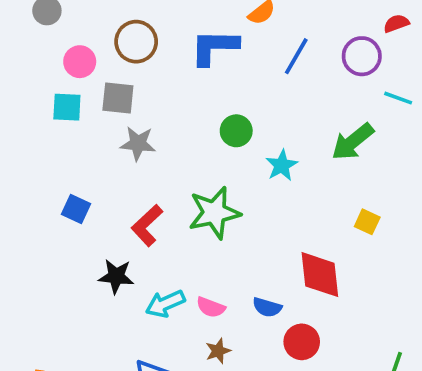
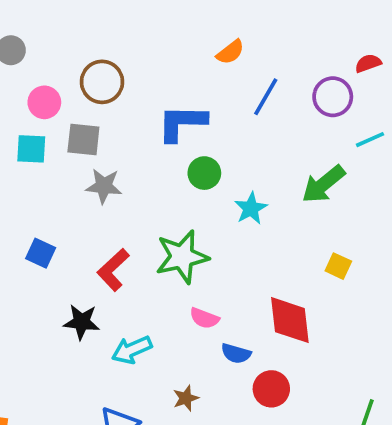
blue L-shape: (214, 47) -> (182, 123), moved
cyan line: (398, 98) -> (370, 140), turned -44
pink semicircle: (211, 307) -> (204, 318), moved

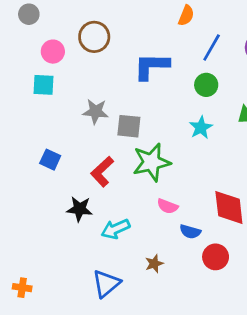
orange semicircle: (230, 52) -> (186, 16), turned -30
gray square: (83, 140) -> (129, 126), moved
green circle: (204, 173) -> (206, 85), moved

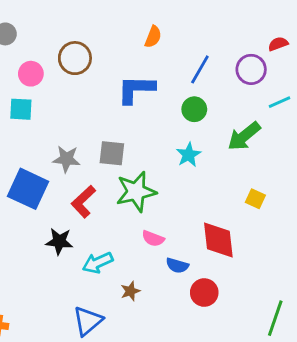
orange semicircle: (186, 16) -> (153, 37), moved
gray star: (96, 112) -> (66, 159), moved
blue square: (50, 160) -> (28, 189), size x1.8
brown star: (154, 264) -> (130, 291), moved

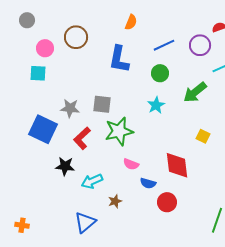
blue line: (200, 69) -> (164, 45), turned 35
blue L-shape: (136, 89) -> (119, 59), turned -80

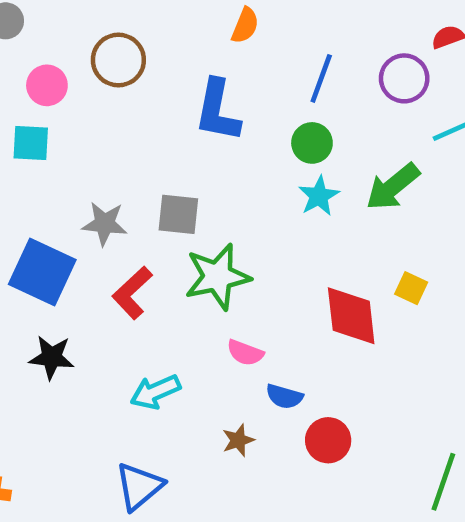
blue line: (164, 45) -> (321, 78), turned -45
cyan star: (156, 105) -> (319, 196), moved
red diamond: (177, 165) -> (351, 316), moved
black star: (65, 166) -> (52, 357), moved
brown star: (115, 201) -> (238, 440), moved

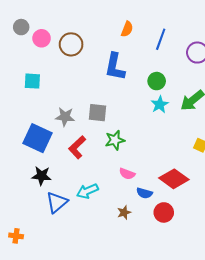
blue line: (321, 78) -> (161, 39), moved
pink circle: (47, 85) -> (42, 38), moved
green star: (217, 277) -> (115, 140), size x0.7
red diamond: (351, 316) -> (174, 179), moved, turned -48
blue triangle: (139, 486) -> (57, 202), moved

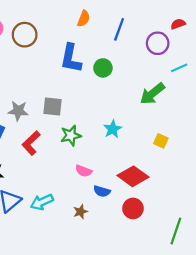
green circle: (157, 81) -> (103, 68), moved
cyan star: (160, 104) -> (113, 129), moved
cyan arrow: (87, 191) -> (42, 202), moved
red circle: (164, 212) -> (133, 208), moved

